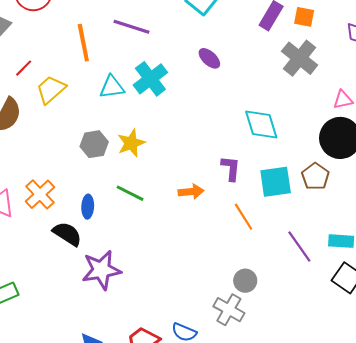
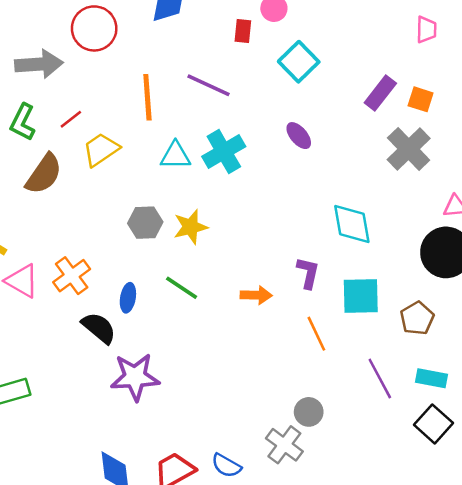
brown pentagon: (315, 176) -> (417, 318), moved

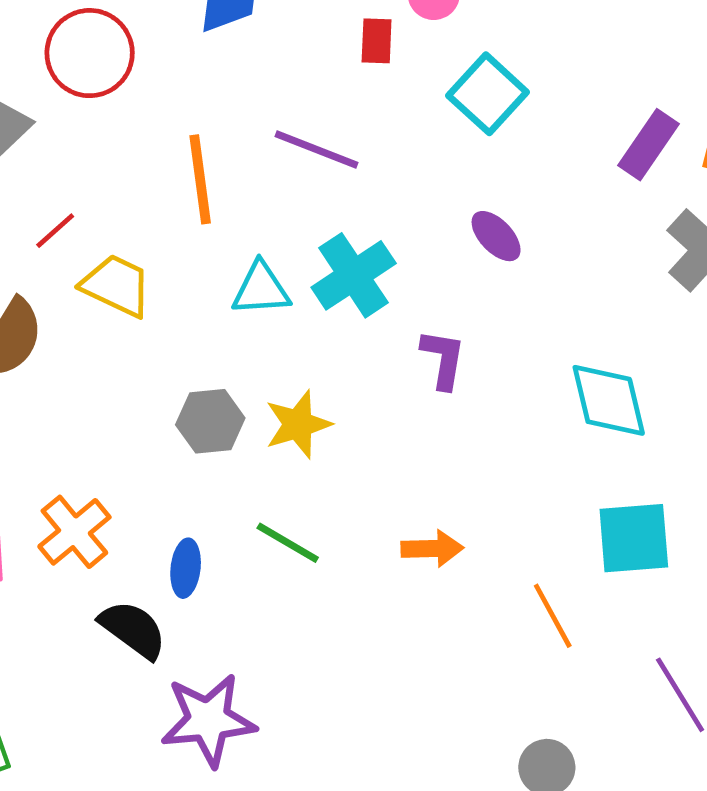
yellow trapezoid: (101, 149) -> (116, 286), turned 63
purple L-shape: (308, 273) -> (443, 359), moved

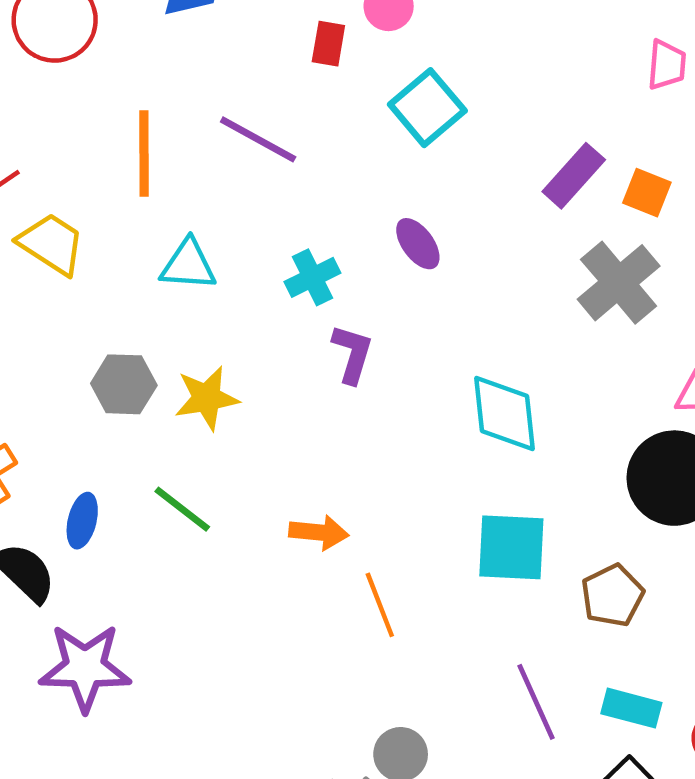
cyan cross: (354, 275) -> (312, 277), moved, size x0.7
orange line: (553, 616) -> (380, 605), moved

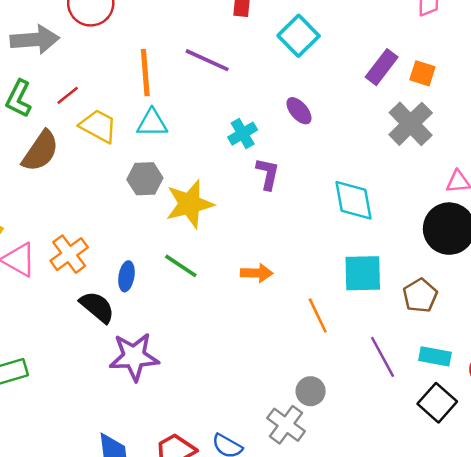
cyan triangle: (188, 265) -> (152, 123), moved
gray hexagon: (124, 384) -> (145, 179), moved
yellow star: (207, 398) -> (190, 204), size x1.4
orange line: (380, 605) -> (318, 315), moved

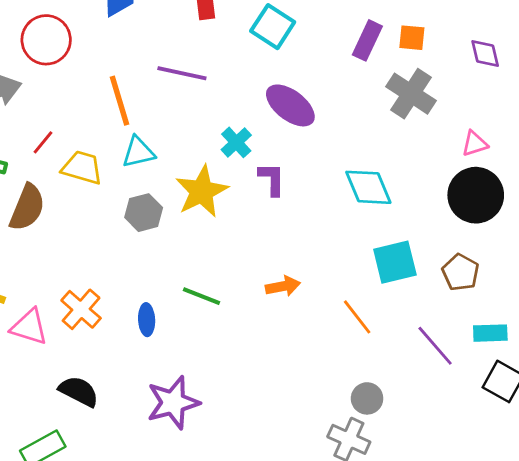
purple ellipse: (299, 111) -> (290, 105), size x1.6
yellow star: (190, 204) -> (202, 191), moved
black semicircle: (97, 307) -> (79, 391), moved

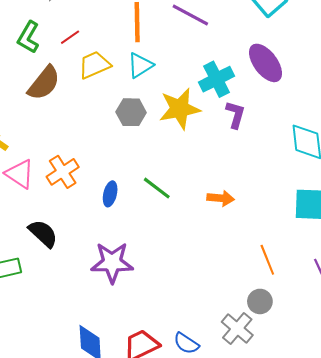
cyan cross: (236, 142) -> (216, 79), size x1.4
cyan triangle: (138, 152) -> (140, 65), turned -36
yellow trapezoid: (82, 168) -> (94, 65), turned -56
orange line: (357, 317) -> (267, 260), moved

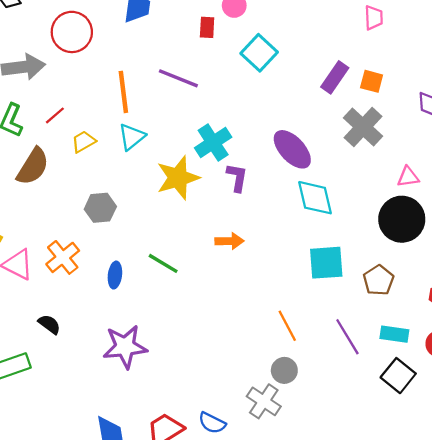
purple ellipse: (265, 63) -> (292, 149), moved
yellow trapezoid: (94, 65) -> (84, 142), size x0.7
gray hexagon: (131, 112) -> (100, 208), moved
orange arrow: (221, 198) -> (229, 241), moved
black semicircle: (43, 234) -> (49, 324), size x0.7

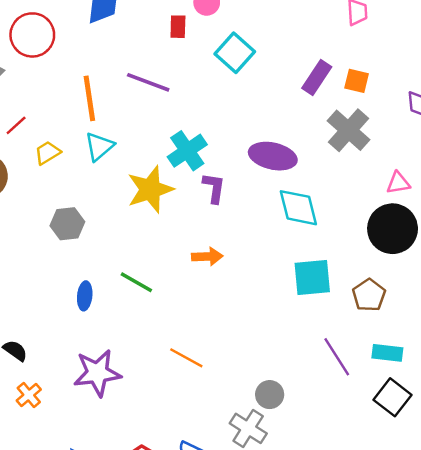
purple ellipse: (292, 149) -> (273, 156), turned -33
orange cross: (63, 257) -> (29, 395), moved, size x0.7
orange line: (287, 326) -> (186, 358), moved, turned -32

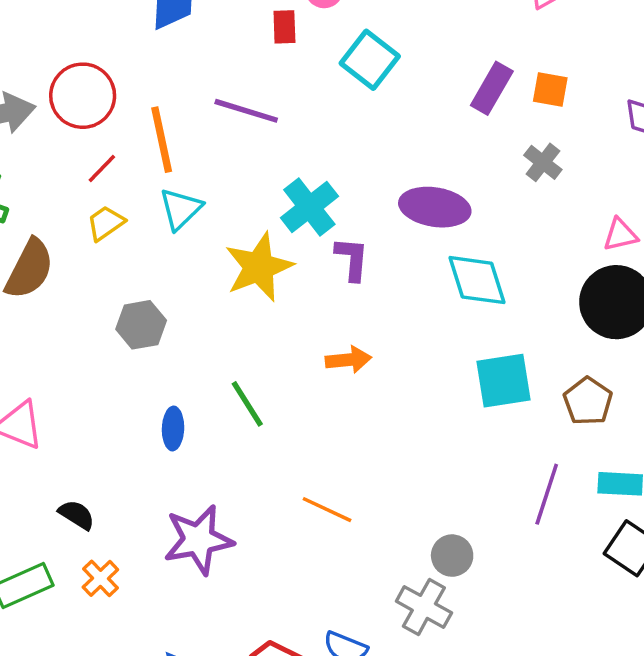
red circle: (32, 35) -> (83, 96), moved
red line: (16, 125) -> (102, 169), moved
gray cross: (348, 130) -> (543, 162), size x0.6
green line: (136, 282) -> (247, 404), turned 32
purple line: (337, 357) -> (547, 494), turned 54

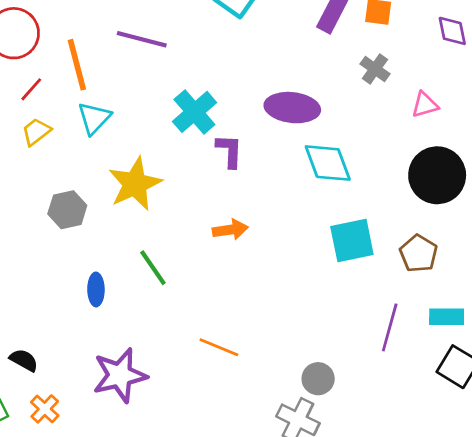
pink triangle: (620, 235) -> (425, 105), moved
yellow star: (259, 267) -> (135, 184), moved

